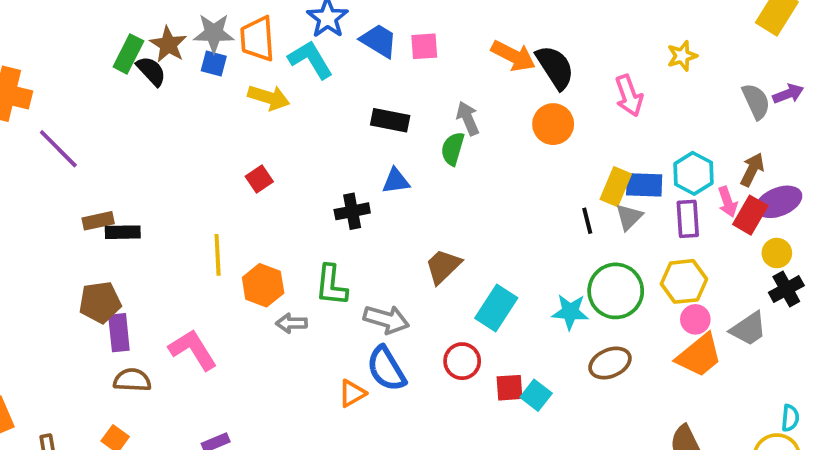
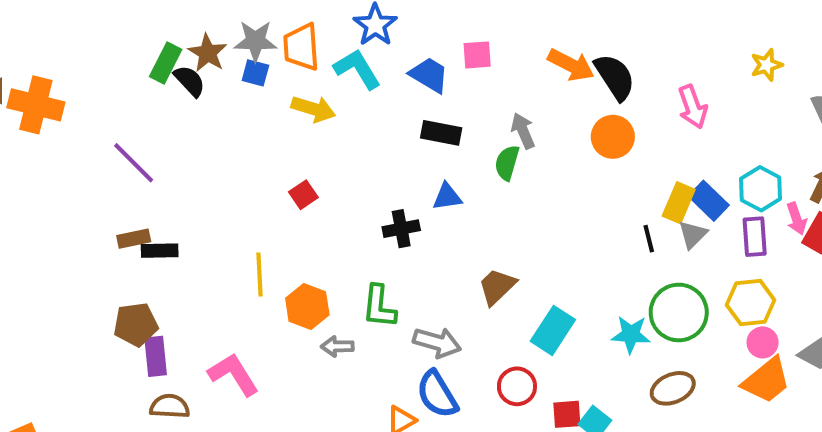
blue trapezoid: (379, 41) -> (429, 75), moved
yellow star: (682, 56) -> (767, 65), moved
purple line: (58, 149) -> (134, 163), moved
blue rectangle: (644, 185) -> (709, 201), turned 42

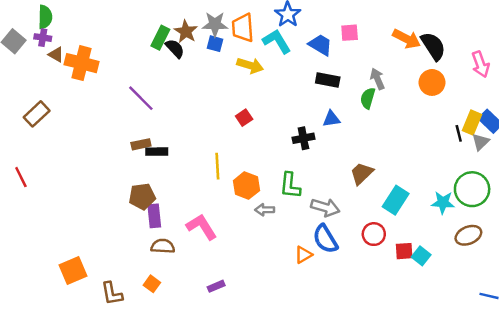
black line: (649, 239) -> (459, 133), moved

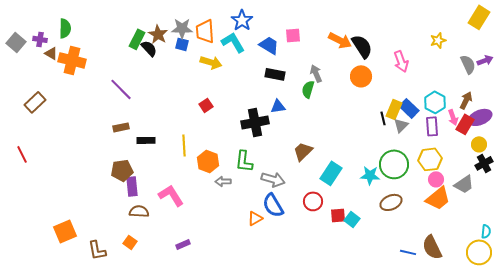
green semicircle: (45, 17) -> (65, 28), moved
black cross: (303, 138) -> (255, 122), size x1.5
black rectangle: (157, 152) -> (146, 140), moved

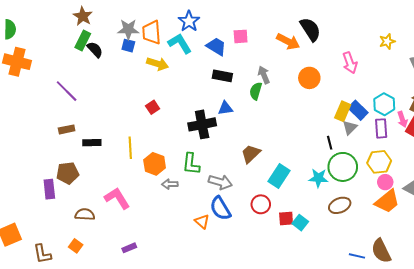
brown star: (158, 34) -> (83, 16), moved
black semicircle: (362, 46) -> (310, 29), moved
black line: (383, 118) -> (330, 143), moved
purple rectangle: (132, 186) -> (49, 189), moved
orange triangle: (255, 218) -> (202, 222), turned -49

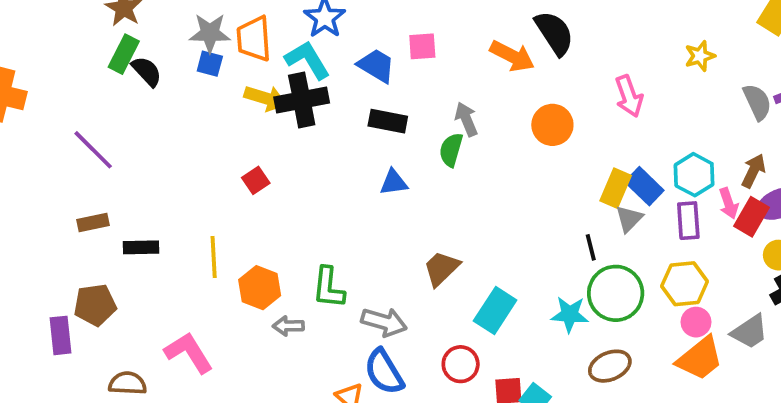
black cross: (202, 124) -> (302, 100), moved

